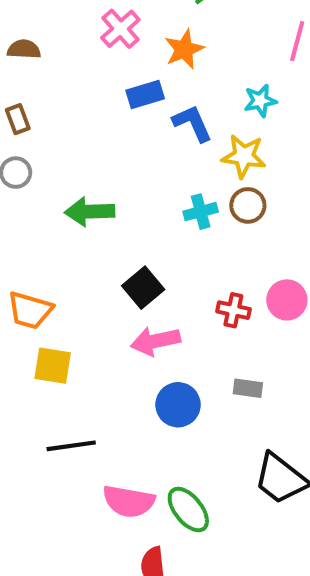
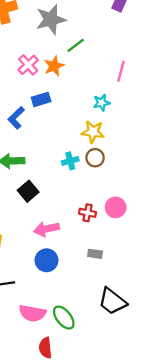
orange star: (184, 49) -> (54, 66), moved
blue L-shape: (192, 123) -> (16, 118), moved, turned -110
black square: (143, 288) -> (28, 191), moved
blue circle: (178, 405) -> (46, 260), moved

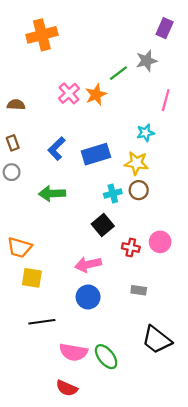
gray star: (51, 19) -> (147, 61), moved, size x0.7
blue rectangle: (41, 99) -> (96, 154), moved, size x1.4
black square: (28, 191) -> (103, 225), moved
red semicircle: (45, 348) -> (67, 388), moved, turned -60

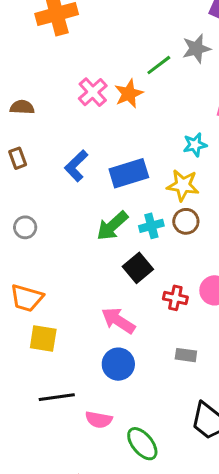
gray circle: (12, 172) -> (25, 227), moved
green arrow: (52, 193) -> (112, 226), moved, turned -40
pink arrow: (88, 264) -> (118, 320), turned 45
pink semicircle: (73, 352) -> (99, 420), moved, size x0.7

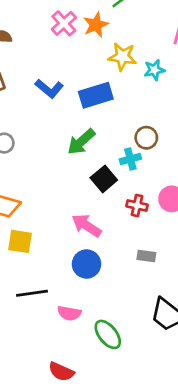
blue L-shape: (76, 166) -> (49, 89), turned -96
yellow star: (183, 185) -> (122, 57), moved
cyan cross: (151, 226) -> (130, 159), moved

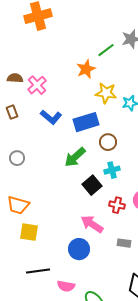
pink cross: (64, 23) -> (37, 85), moved
brown circle: (146, 138) -> (108, 142), moved
pink arrow: (87, 225) -> (92, 224), moved

